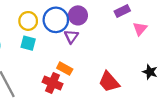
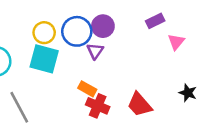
cyan square: (28, 43) -> (44, 59), size x1.6
red cross: (52, 83) -> (98, 106), moved

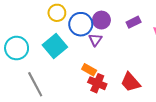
purple rectangle: (155, 21) -> (134, 22), moved
yellow circle: (44, 33) -> (57, 13), moved
cyan square: (44, 59) -> (55, 46), turned 35

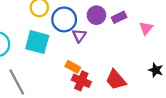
purple circle: (101, 20) -> (96, 15), moved
cyan square: (55, 46) -> (37, 42), turned -35

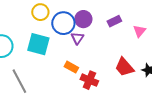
purple circle: (96, 15) -> (83, 19), moved
red trapezoid: (116, 80) -> (124, 67), moved
red cross: (81, 81) -> (89, 80), moved

